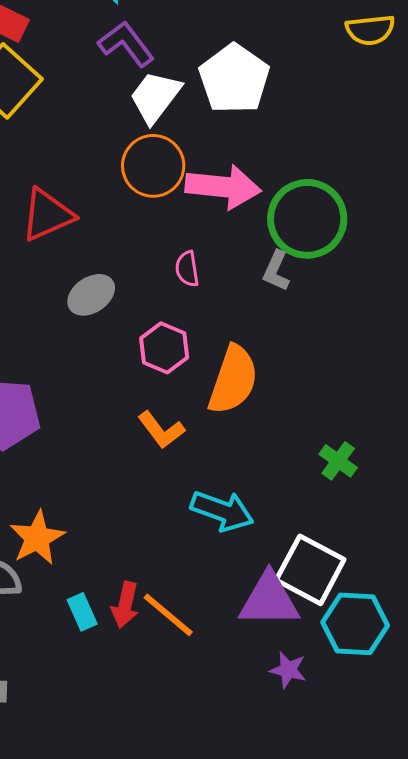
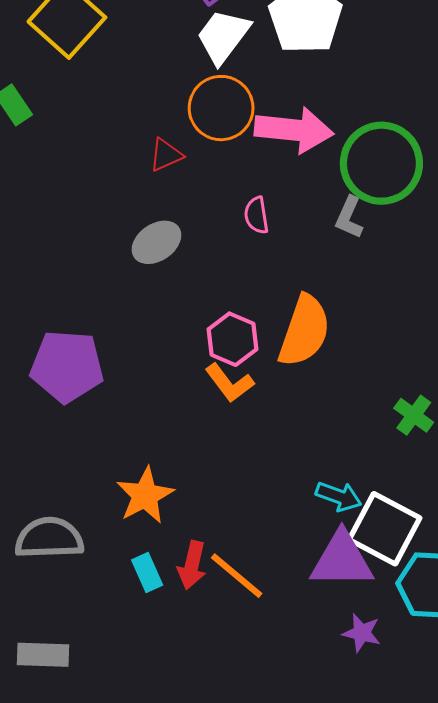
red triangle: (47, 215) -> (166, 155), moved, size x0.6
pink hexagon: (164, 348) -> (233, 339), moved
cyan arrow: (222, 511) -> (339, 496), moved, size x0.7
orange star: (37, 538) -> (145, 495), moved

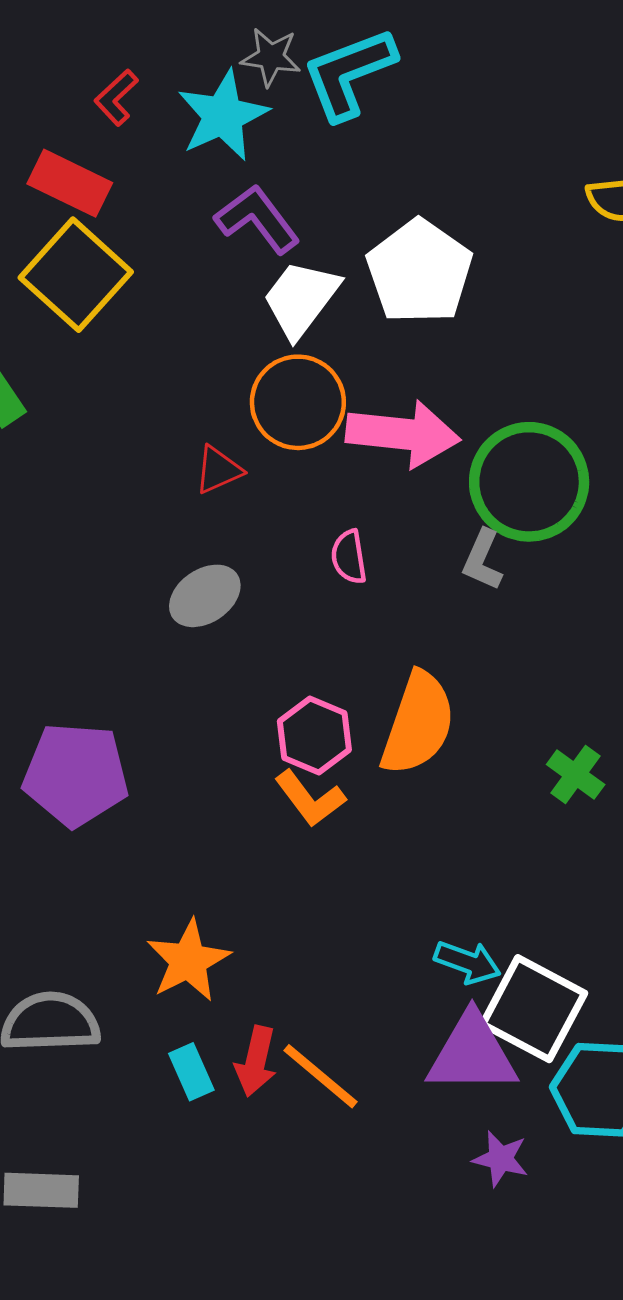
green cross: (414, 415) -> (576, 775), moved

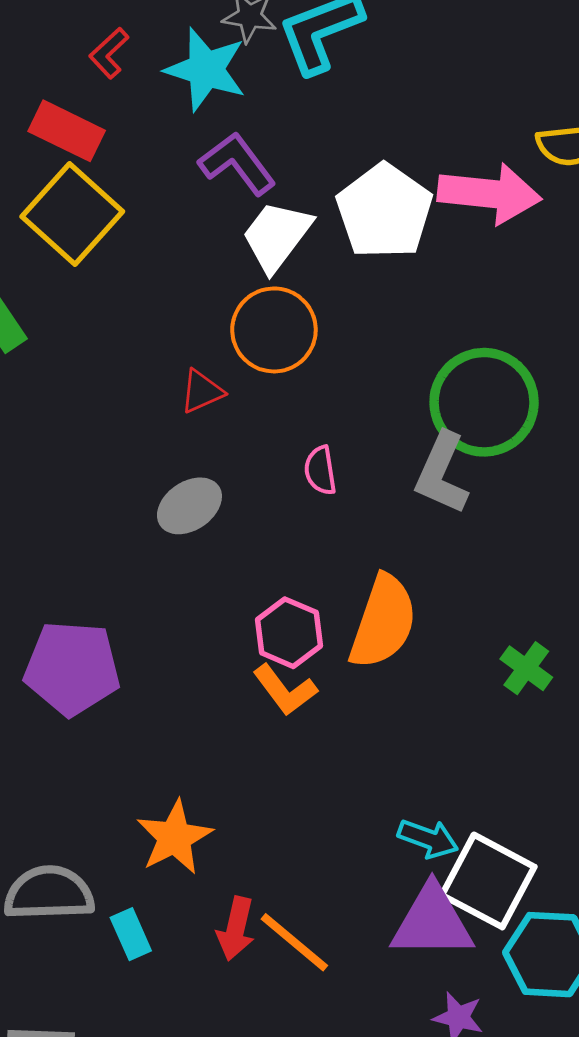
cyan star: (223, 116) -> (206, 69), turned -30
pink arrow: (403, 434) -> (489, 194), moved
gray L-shape: (483, 560) -> (442, 473), size x1.5
cyan rectangle: (191, 1072) -> (131, 934), moved

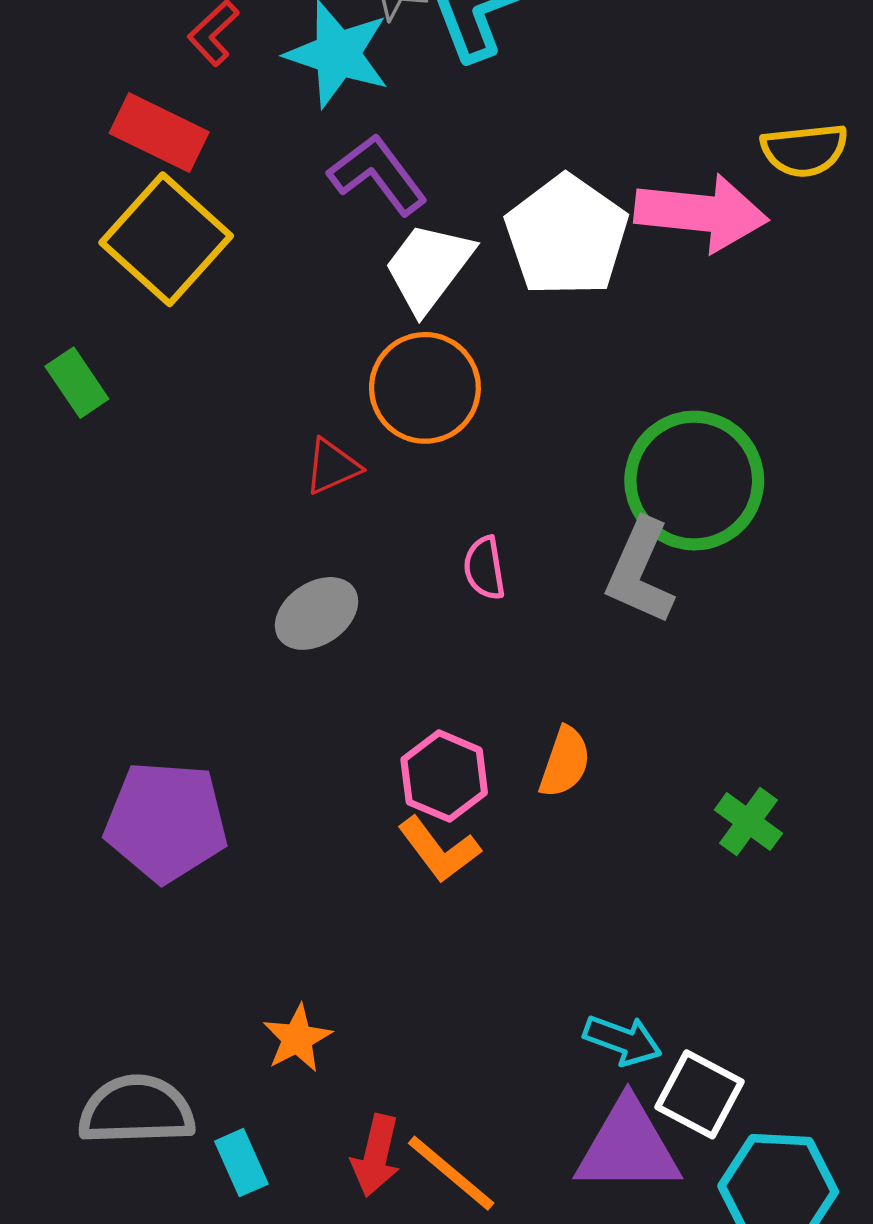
orange semicircle: (383, 622) -> (565, 762), size x0.6
orange star: (174, 837) -> (297, 1038), size x0.7
white square: (488, 881) -> (699, 1094), size x0.7

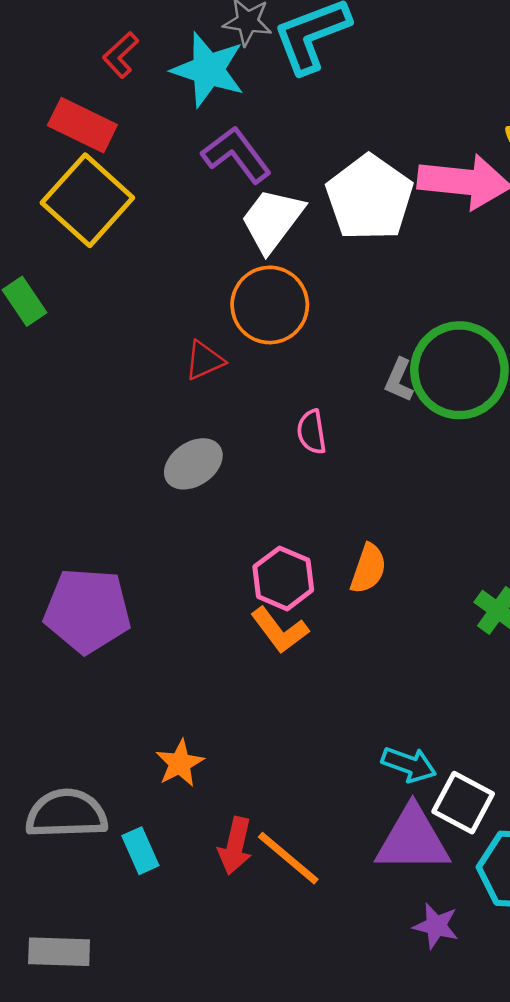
gray L-shape: (640, 572) -> (399, 380), moved, size x0.6

